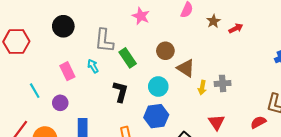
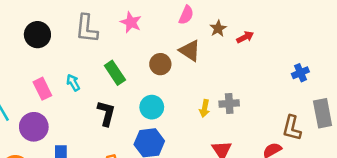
gray L-shape: (104, 41) -> (87, 28), moved
brown triangle: (186, 68) -> (190, 51), moved
purple circle: (60, 103) -> (34, 127), size x1.5

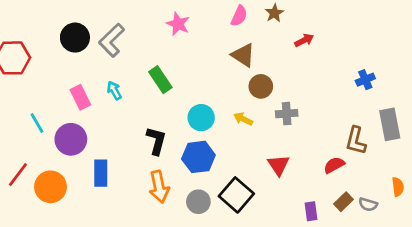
gray L-shape: (87, 28) -> (112, 40), moved, turned 40
brown star: (218, 28) -> (274, 13), moved
brown circle: (160, 64) -> (261, 86), moved
yellow arrow: (205, 108) -> (243, 119), moved, turned 105
black L-shape: (106, 113) -> (156, 141), moved

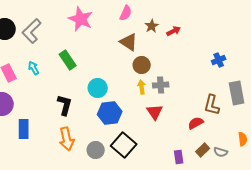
brown star: (274, 13) -> (152, 26), moved
pink star: (178, 24) -> (81, 19), size x1.4
yellow arrow: (243, 119) -> (142, 87), moved, turned 56
blue hexagon: (198, 157) -> (110, 113), moved
red triangle: (278, 165) -> (155, 112), moved

